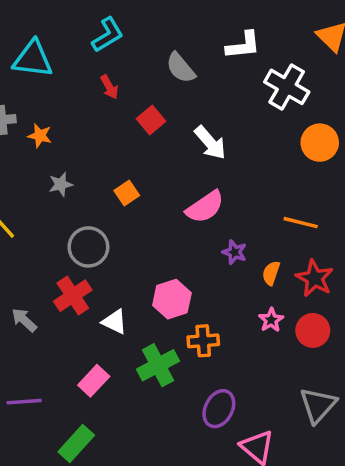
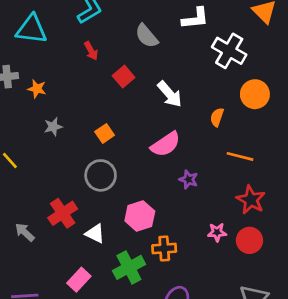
gray circle: (88, 247) -> (101, 175), moved
orange semicircle: (271, 273) -> (217, 117), moved
pink star: (271, 320) -> (217, 232), turned 30

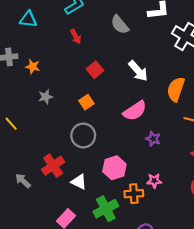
cyan triangle: (32, 29) -> (28, 19), size x0.7
red square: (124, 77) -> (95, 70), moved
orange semicircle: (217, 117) -> (176, 89), size x1.6
pink star: (217, 232) -> (154, 181), moved

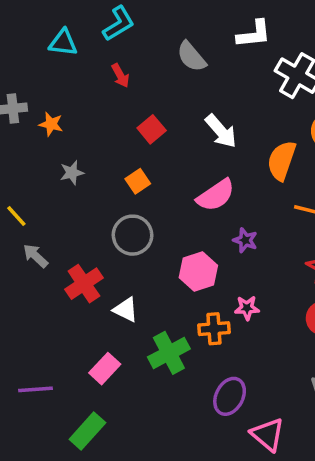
cyan triangle: (28, 19) -> (63, 43), moved
pink hexagon: (114, 168) -> (198, 271), moved
gray arrow: (23, 181) -> (35, 256), moved

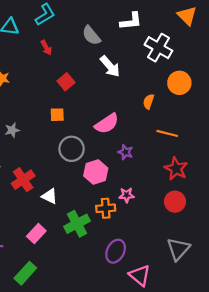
white arrow: (221, 131) -> (110, 66), moved
orange semicircle: (282, 161) -> (149, 102), size x0.6
gray star: (72, 173) -> (12, 130), moved
orange square: (138, 181) -> (57, 115), turned 32
gray circle: (133, 235) -> (72, 149), moved

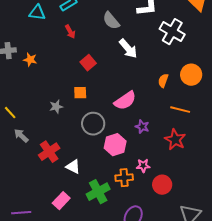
orange circle: (179, 83) -> (191, 75), moved
gray star: (12, 130) -> (56, 107), moved
red star: (176, 169) -> (175, 140), moved
red circle: (175, 202) -> (162, 185), moved

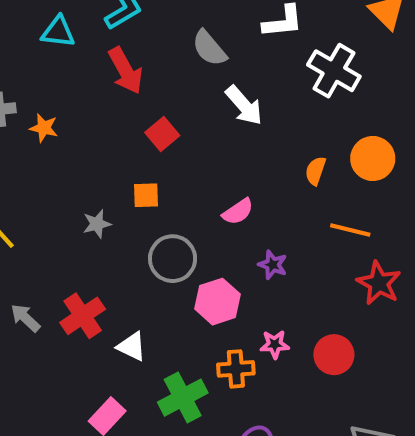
red arrow: (70, 32) -> (126, 71), size x1.6
pink semicircle: (125, 101) -> (238, 212), size x0.7
gray arrow: (21, 136) -> (25, 318), moved
red star: (175, 140) -> (379, 283), moved
red circle: (162, 185) -> (334, 355), moved

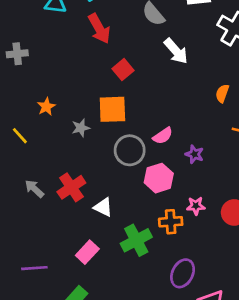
orange star: (44, 128) -> (46, 107), moved, turned 30
orange square: (146, 195) -> (112, 109), size x1.6
pink semicircle: (238, 212) -> (163, 136), moved

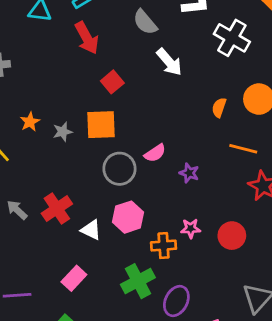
gray star: (81, 128) -> (63, 132), moved
pink hexagon: (159, 178) -> (128, 217), moved
green cross: (136, 240) -> (138, 281), moved

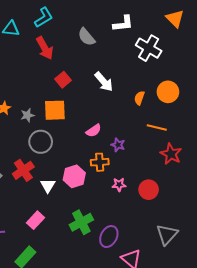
white arrow: (169, 62) -> (104, 82), moved
gray circle: (119, 169) -> (41, 142), moved
white triangle: (91, 230) -> (48, 186), turned 35
orange cross: (164, 246) -> (100, 162), moved

